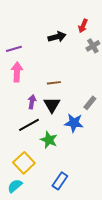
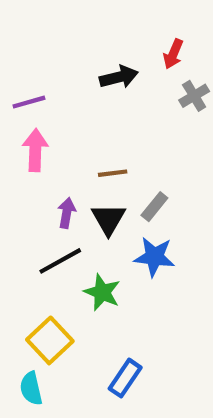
gray rectangle: (90, 103) -> (154, 207), moved
cyan semicircle: (15, 186) -> (31, 388), turned -63

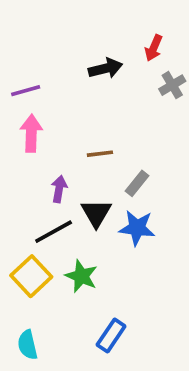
black triangle: (108, 219) -> (96, 213), moved
green star: (102, 292) -> (81, 276), moved
yellow square: (50, 340) -> (31, 276), moved

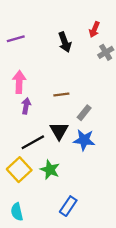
black arrow: (105, 68) -> (65, 42), turned 84
purple line: (26, 91) -> (16, 39), moved
purple arrow: (59, 189) -> (26, 106), moved

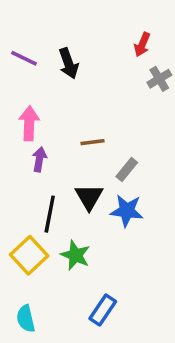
purple line: (16, 39) -> (24, 58), turned 42
black arrow: (65, 42) -> (69, 63), moved
black line: (33, 142) -> (50, 214), turned -50

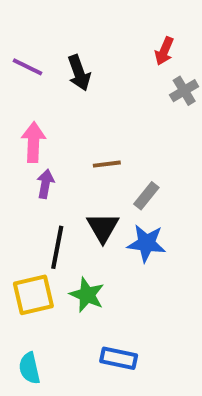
yellow square: (29, 255) -> (33, 295), turned 30
blue rectangle: (103, 310) -> (119, 358), turned 68

